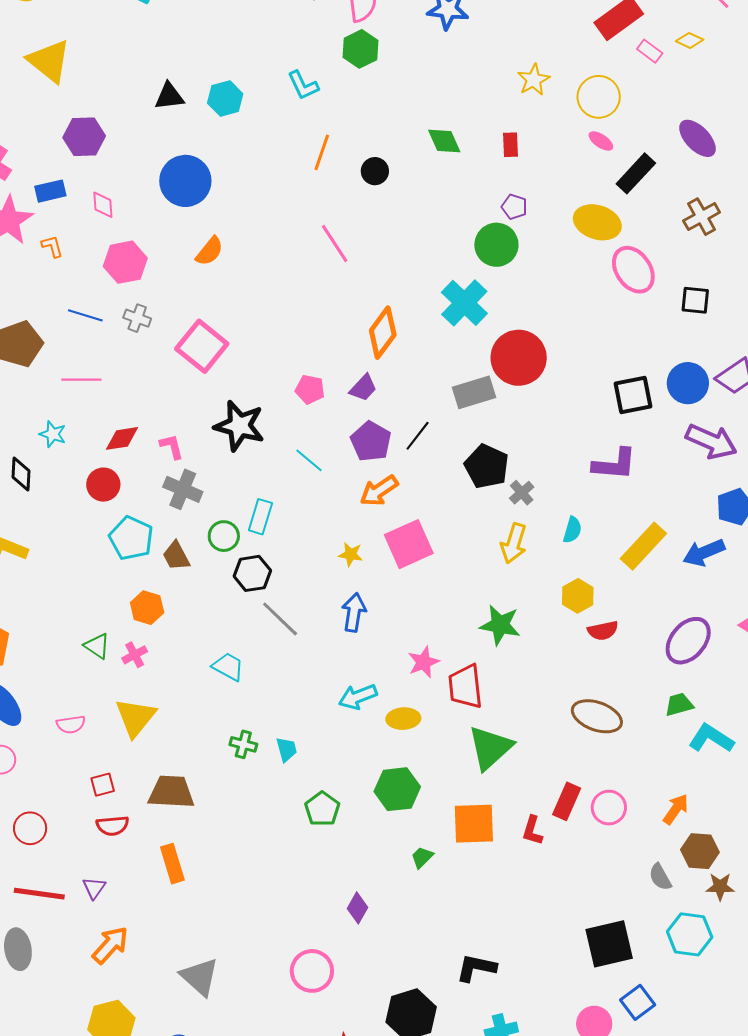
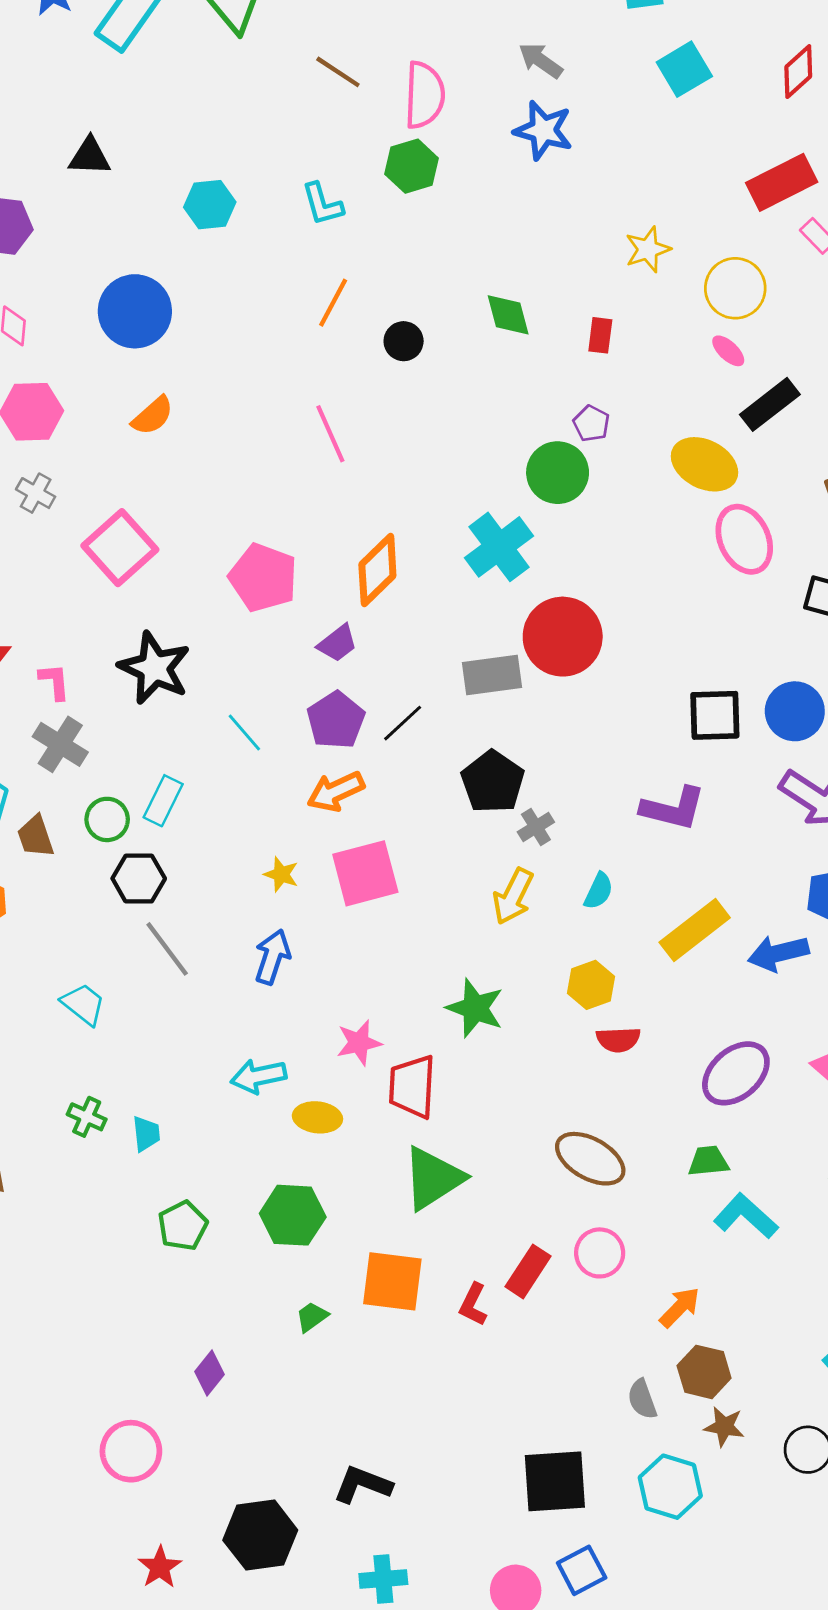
black triangle: (169, 96) -> (90, 156), moved
pink pentagon: (310, 389) -> (263, 578), moved, size x1.6
pink circle: (609, 808) -> (600, 1253), moved

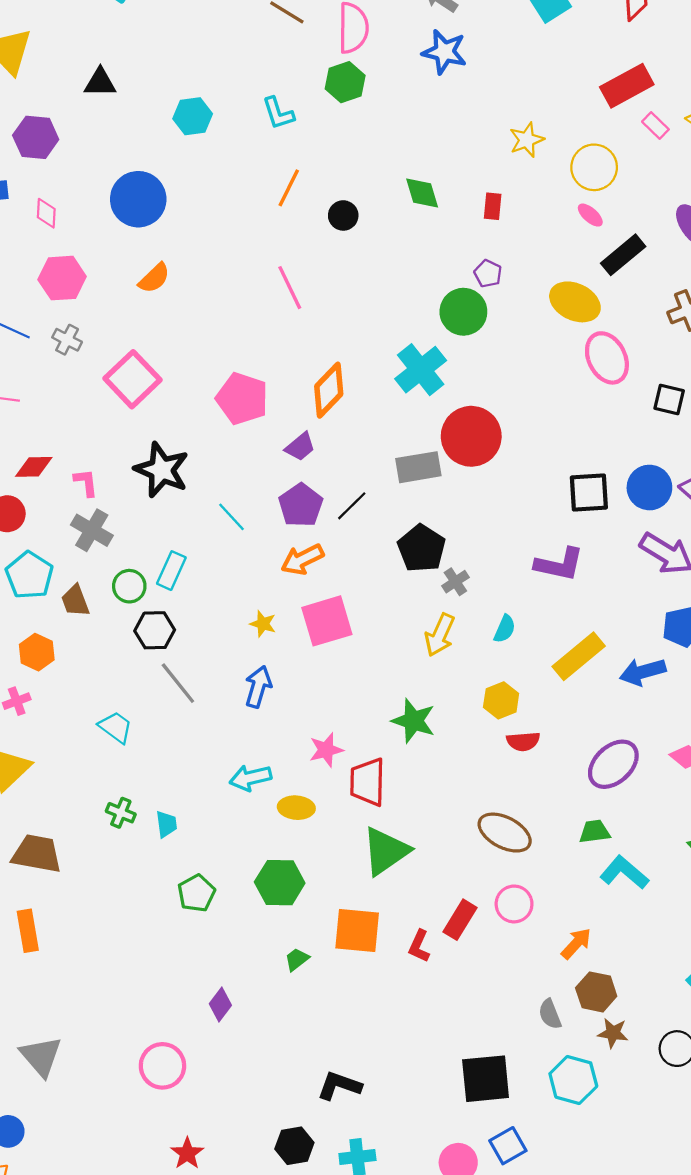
black hexagon: (260, 1535) -> (294, 1146), moved, size x0.7

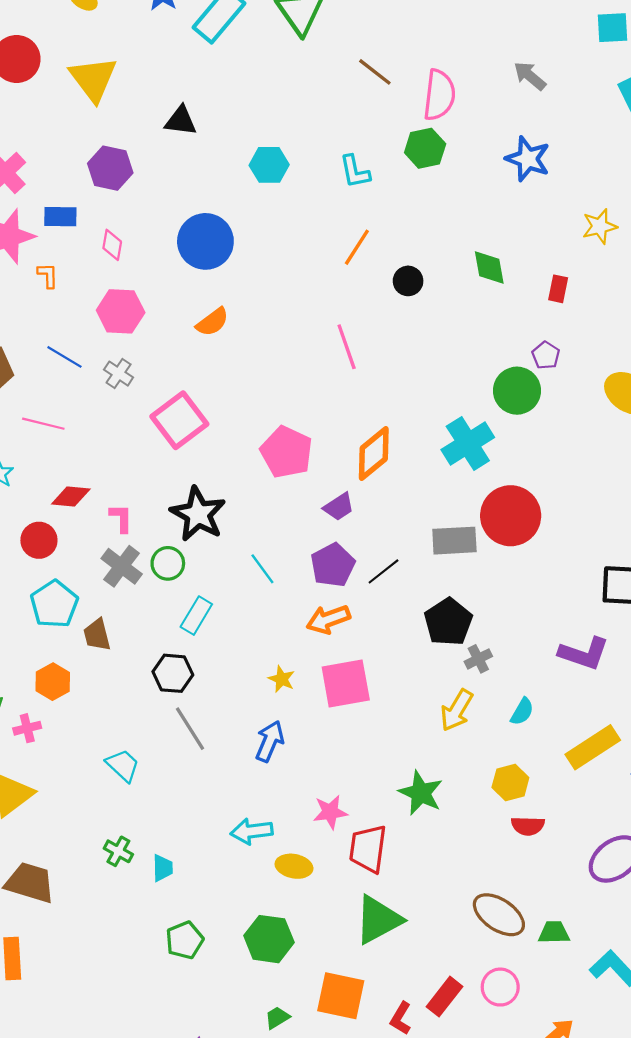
blue star: (444, 52) -> (528, 159), moved
green circle: (129, 586) -> (168, 563), moved
green trapezoid: (595, 832) -> (554, 932), moved

